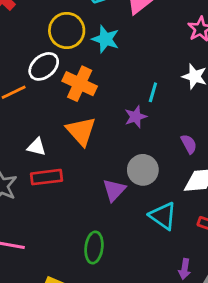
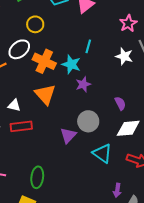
yellow circle: (67, 30) -> (35, 24), size x0.7
cyan star: (105, 39) -> (71, 64), moved
cyan line: (153, 92) -> (88, 46), moved
green ellipse: (94, 247) -> (37, 177), moved

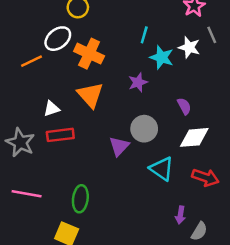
cyan star: (71, 64) -> (162, 57), moved
white triangle: (14, 105) -> (52, 109), turned -32

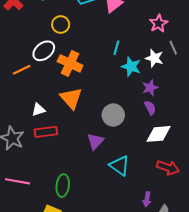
purple star: (138, 82) -> (150, 88), moved
gray circle: (144, 129) -> (113, 115), moved
cyan triangle: (162, 169) -> (120, 166), moved

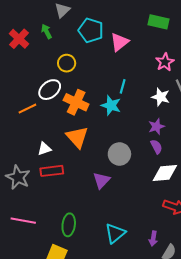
cyan star: (131, 67) -> (111, 105), moved
cyan triangle: (120, 166) -> (115, 233), moved, turned 45

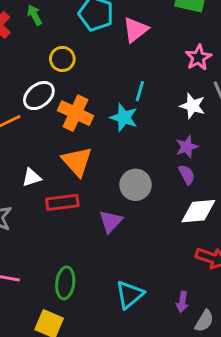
red rectangle: (52, 171) -> (62, 202), moved

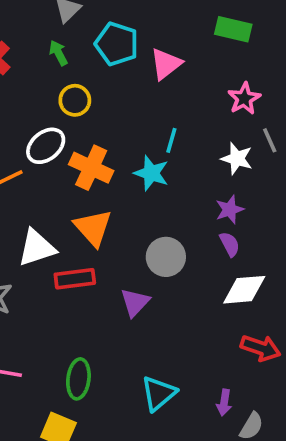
green arrow: (35, 15) -> (58, 53), moved
white triangle: (32, 177) -> (37, 248), size x1.6

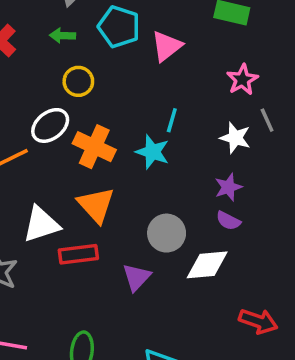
green arrow: (58, 53) -> (62, 36), turned -60
purple semicircle: (230, 244) -> (228, 221), turned 145
white diamond: (244, 290) -> (207, 265), moved

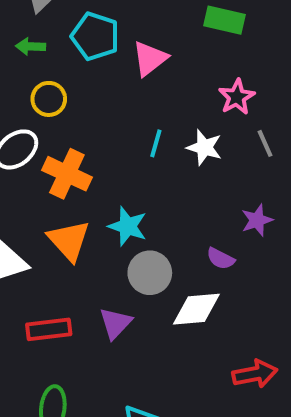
white star: (235, 138) -> (204, 147), moved
cyan star: (152, 152) -> (128, 226), moved
purple star: (228, 187) -> (257, 220), moved
red rectangle: (78, 254) -> (49, 329), moved
red arrow: (258, 321) -> (255, 374), turned -30

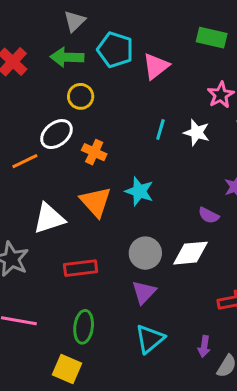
green arrow: (31, 46) -> (67, 57), size x1.5
orange cross: (67, 174) -> (94, 152), size x0.7
gray circle: (150, 273) -> (145, 253), moved
purple triangle: (115, 323) -> (144, 292), moved

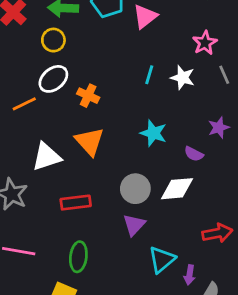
yellow circle: (81, 96) -> (53, 40), moved
cyan star: (139, 191) -> (153, 133), moved
cyan triangle: (150, 339) -> (162, 260), moved

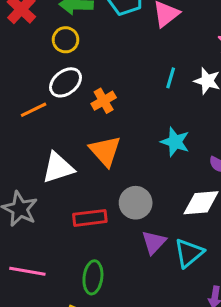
orange cross: (88, 96) -> (104, 101), turned 35
gray circle: (135, 189) -> (136, 203), moved
cyan triangle: (162, 260) -> (189, 253), moved

